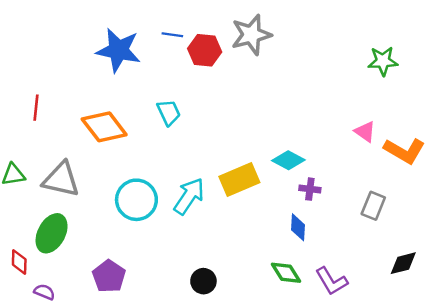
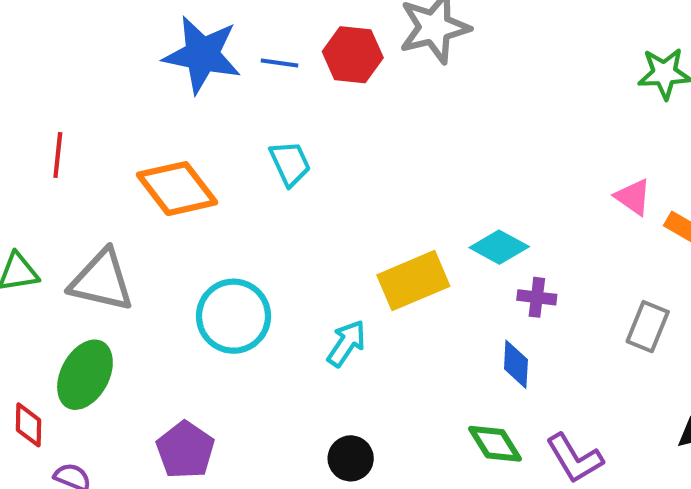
blue line: (172, 35) -> (280, 63), moved
cyan arrow: (189, 196) -> (346, 343), moved, size x0.7

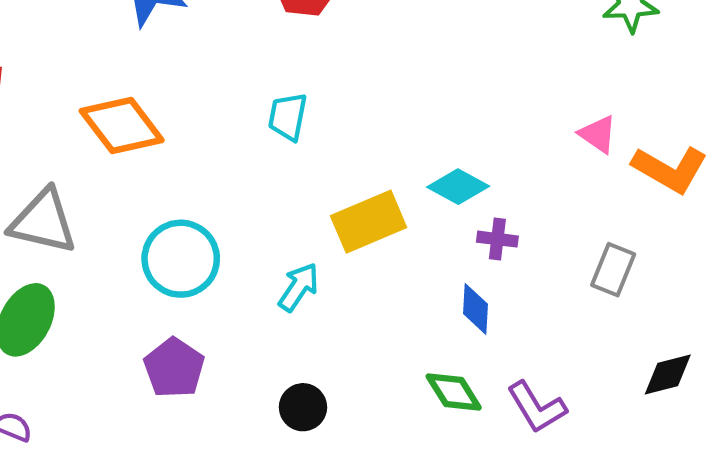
cyan trapezoid: (290, 163) -> (288, 117), moved, turned -144
purple pentagon: (185, 450) -> (174, 368), moved

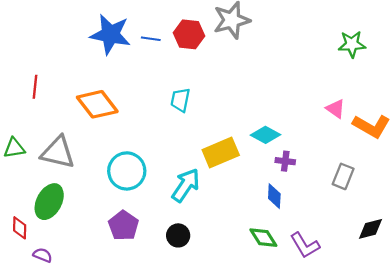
cyan arrow: (299, 287) -> (186, 185), size x1.4
black circle: (303, 407) -> (178, 235), moved

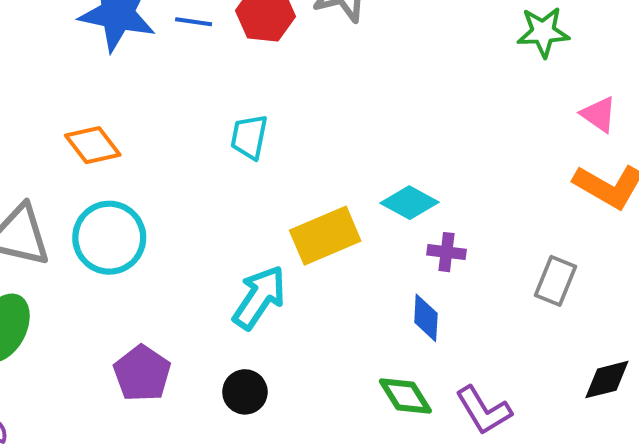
green star: (352, 44) -> (543, 32), moved
orange diamond: (97, 104) -> (93, 145), size x0.7
pink triangle: (335, 109) -> (599, 114), moved
cyan circle: (127, 171) -> (109, 238), moved

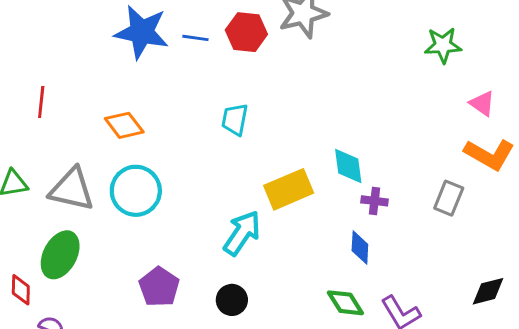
cyan diamond: (409, 203) -> (348, 166), turned 54
gray rectangle: (556, 281) -> (449, 198), moved

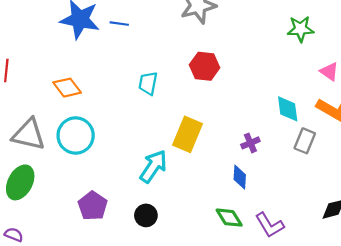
red hexagon: (246, 32) -> (205, 66), moved
cyan diamond: (348, 166) -> (288, 109), moved
yellow rectangle: (289, 189) -> (188, 134), turned -44
purple cross: (374, 201) -> (250, 143), turned -30

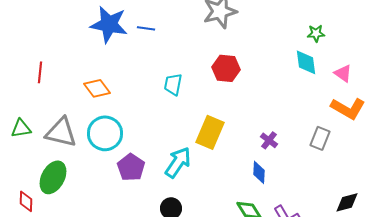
green star: (300, 29) -> (316, 33), size x0.7
cyan diamond: (288, 109) -> (306, 62), moved
purple cross: (250, 143) -> (269, 140), turned -30
purple pentagon: (93, 206) -> (131, 167), moved

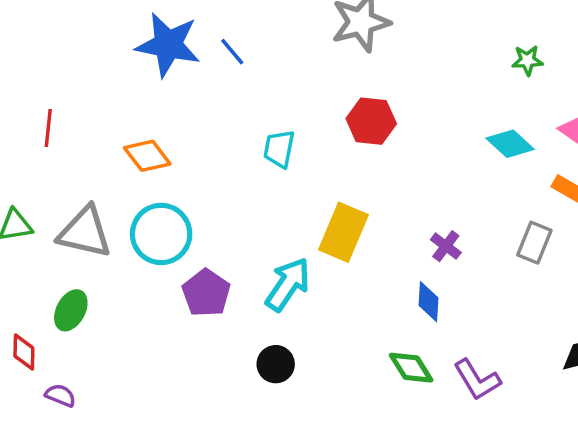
blue line: (146, 28) -> (232, 52), turned 42
cyan diamond: (306, 62) -> (510, 144), moved, turned -40
green ellipse: (53, 177) -> (71, 310), size x0.7

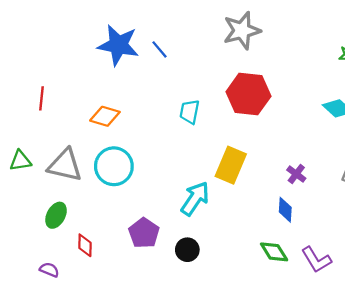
red hexagon: (371, 121) -> (248, 94), size x1.4
orange diamond: (147, 156) -> (105, 116), turned -36
purple pentagon: (206, 293) -> (144, 233), moved
red diamond: (24, 352) -> (85, 245), moved

